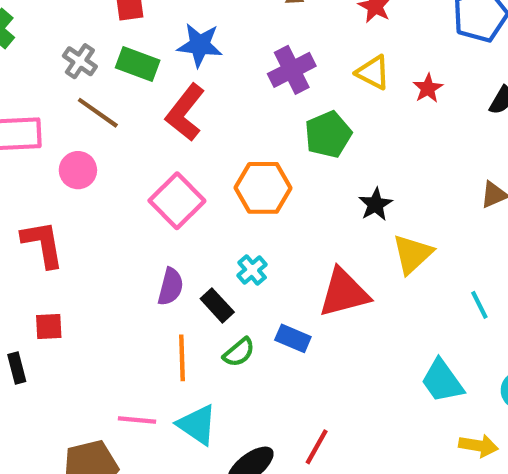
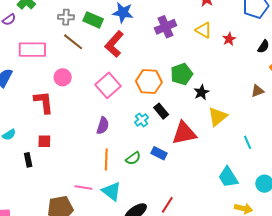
gray cross: (80, 61) -> (66, 17), turned -35
green pentagon: (328, 134) -> (182, 74), moved
pink circle: (78, 170) -> (63, 77), moved
black rectangle: (217, 305) -> (161, 111), moved

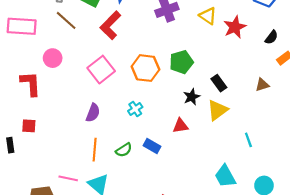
red star: (229, 39) -> (235, 27), size x1.5
black star: (201, 92) -> (192, 97), moved
black rectangle: (161, 111) -> (219, 83), moved
red triangle: (184, 133) -> (180, 126), size x0.6

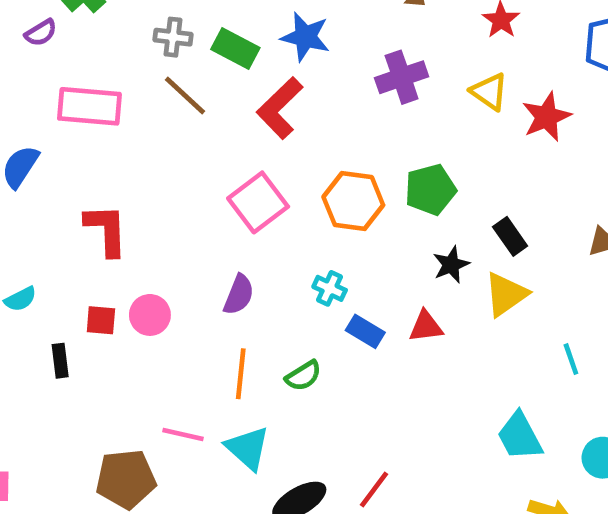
pink circle: (53, 58) -> (150, 315), moved
cyan cross: (135, 109) -> (330, 288), turned -32
blue rectangle: (152, 146) -> (365, 331), moved

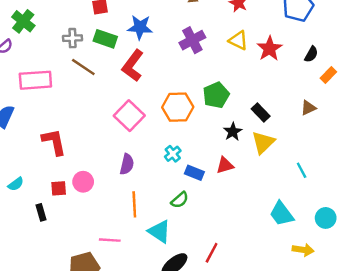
cyan cross: (330, 288) -> (173, 154), turned 35
green semicircle: (303, 376) -> (180, 200), moved
cyan triangle: (248, 448) -> (159, 231), moved

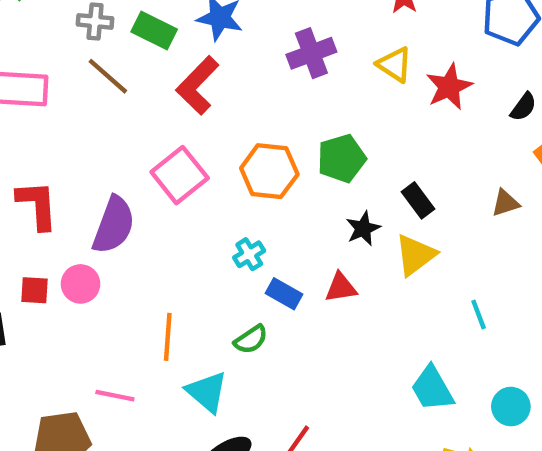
purple semicircle: (127, 164) -> (114, 225), moved, size x1.5

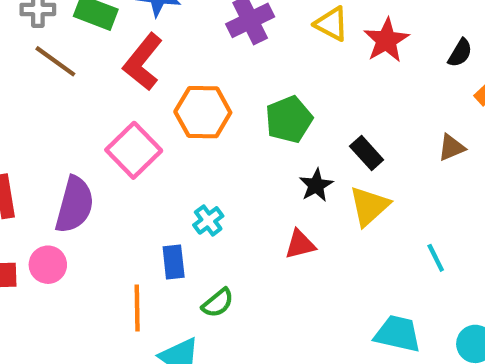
orange hexagon: (269, 171) -> (203, 112), moved
blue rectangle: (284, 294) -> (174, 262), moved, turned 60
cyan trapezoid: (432, 389) -> (398, 334), turned 138

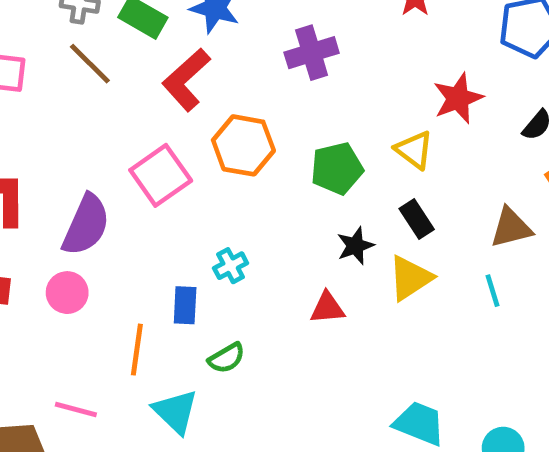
yellow triangle: (332, 24) -> (414, 150), moved
brown triangle: (451, 148) -> (511, 228), size x1.4
cyan line: (436, 258) -> (492, 291), moved
pink circle: (48, 265) -> (67, 293), moved

